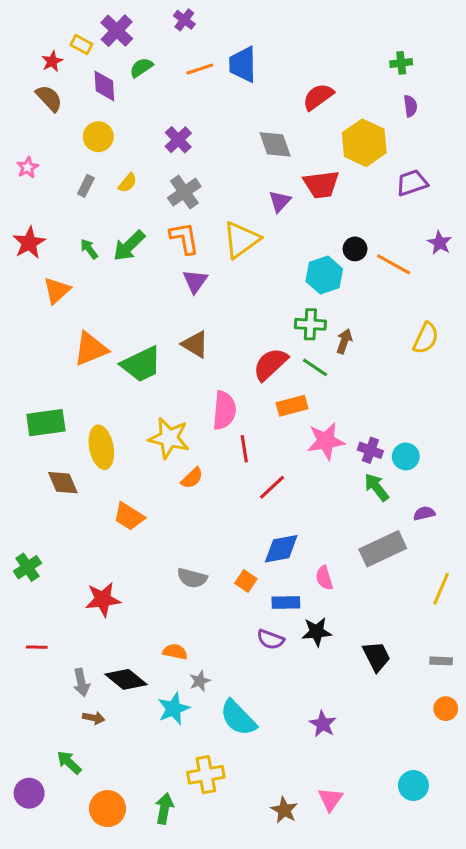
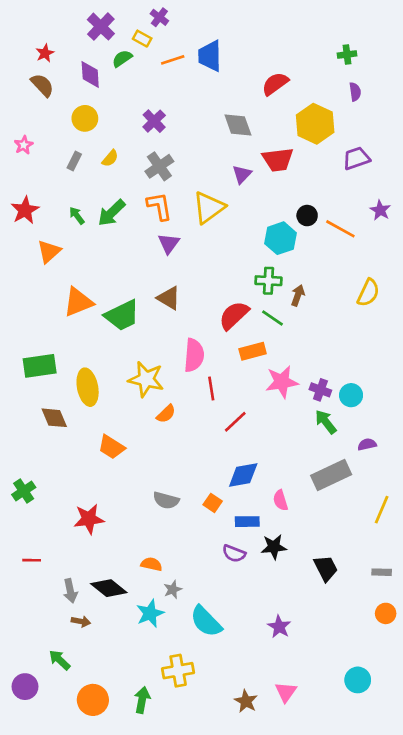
yellow rectangle: (81, 44) -> (142, 39), moved

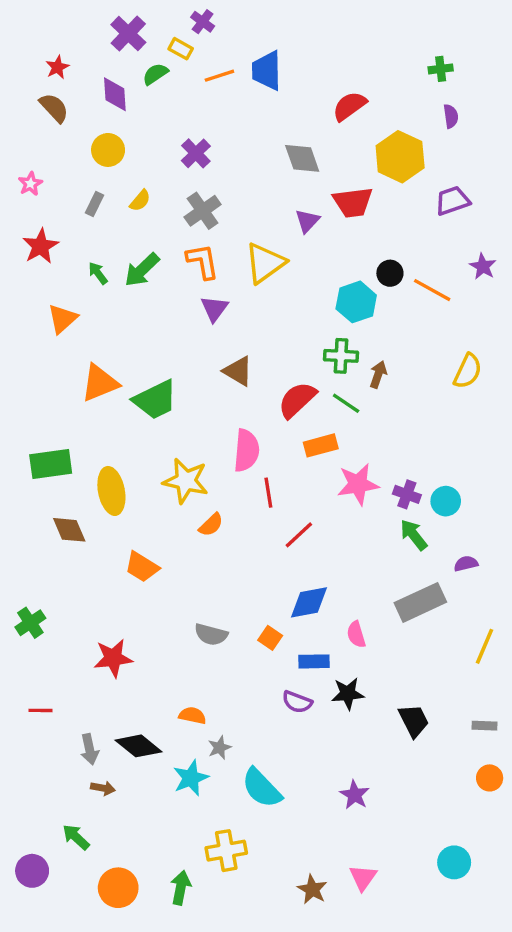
red star: (25, 210) -> (41, 246), moved
brown triangle: (169, 298) -> (238, 371), moved

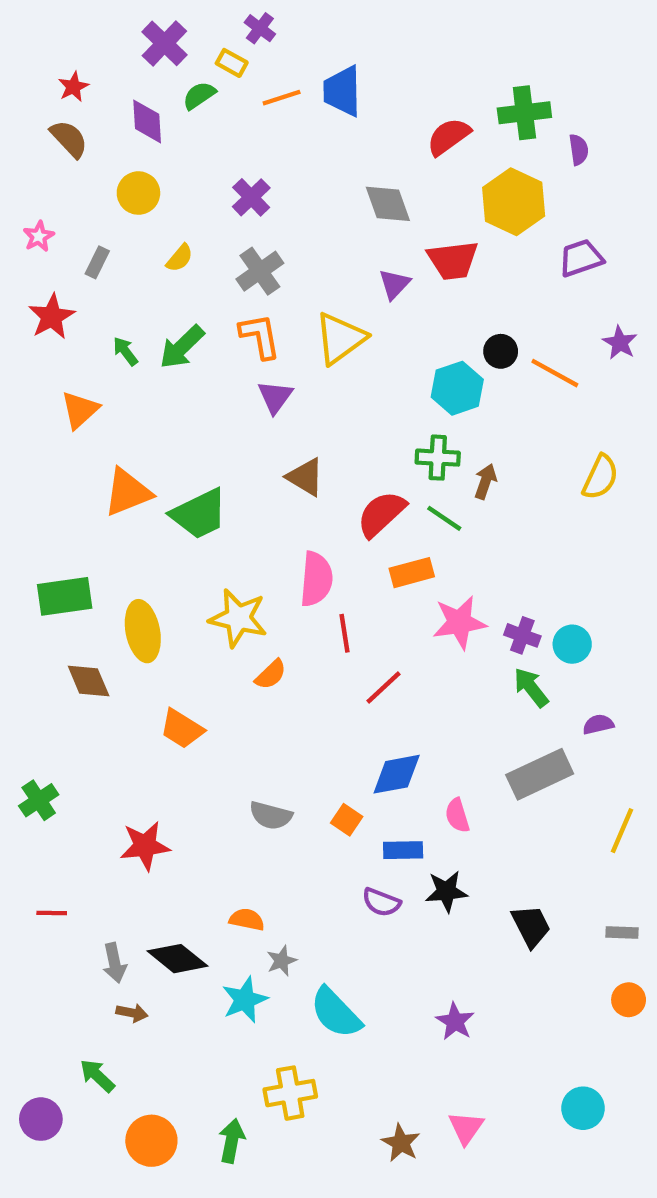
green cross: (441, 69) -> (524, 113), moved, size x1.6
gray rectangle: (95, 204) -> (97, 262), moved

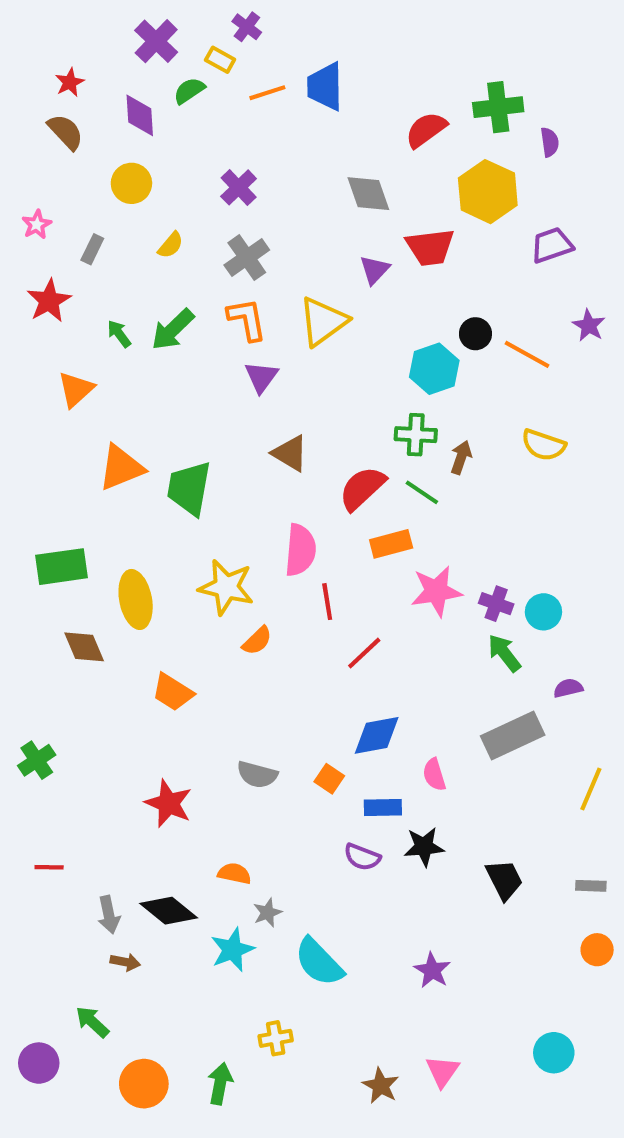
yellow semicircle: (600, 477) -> (543, 445), moved, turned 84
green trapezoid: (199, 514) -> (189, 488), turned 126
red star: (145, 846) -> (169, 803), moved, turned 30
yellow cross: (290, 1093) -> (276, 1038), size x0.7

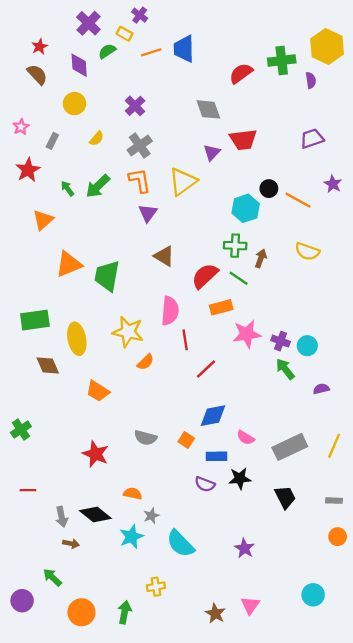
yellow hexagon: (488, 192) -> (327, 47), moved
gray rectangle: (513, 735) -> (290, 447), moved
pink semicircle: (434, 775) -> (246, 438), turned -42

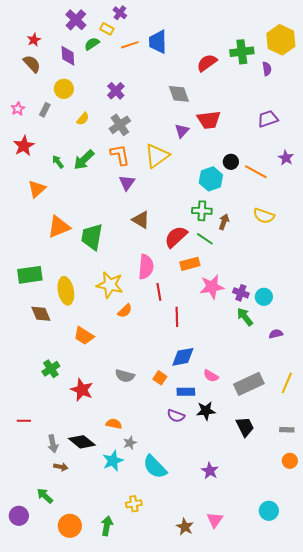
gray rectangle: (52, 141) -> (45, 110), moved
red line: (206, 369) -> (177, 317), turned -48
green cross: (21, 430) -> (51, 369), moved

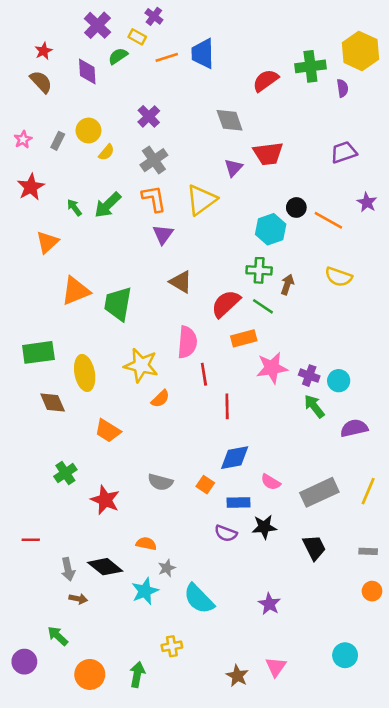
yellow circle: (64, 89) -> (88, 131), moved
purple semicircle: (276, 334) -> (354, 428), size x1.5

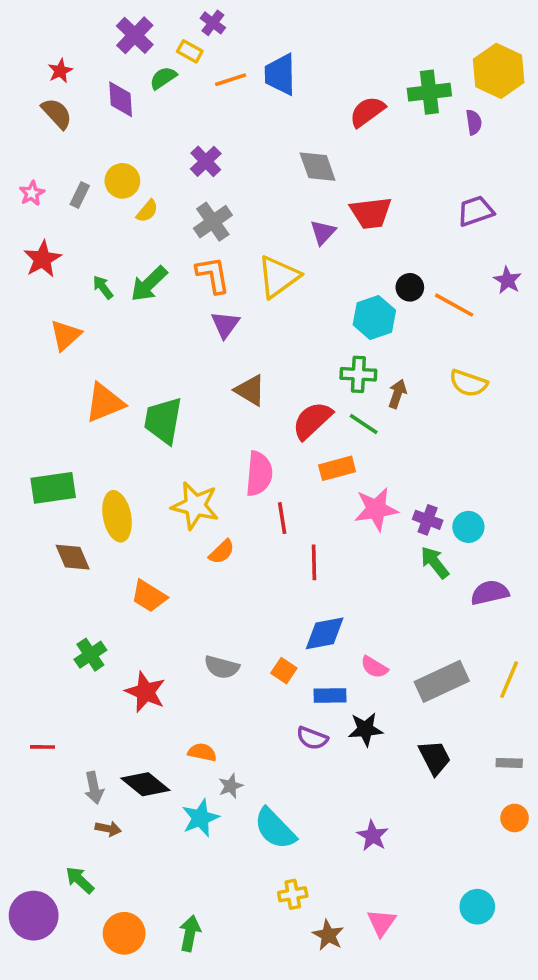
yellow cross: (172, 646) -> (293, 894), moved
purple circle: (24, 662) -> (34, 916), size x1.4

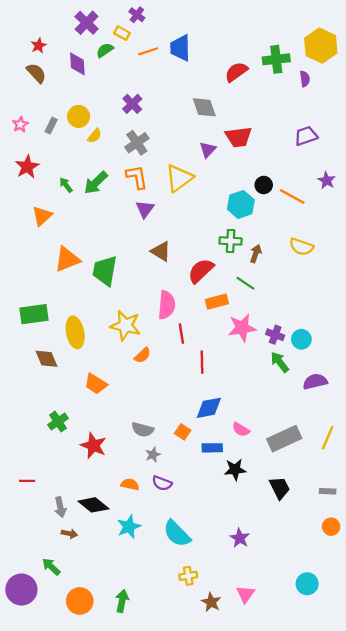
green line: (364, 424) -> (245, 283), moved
purple semicircle: (312, 738) -> (162, 483), moved
gray star: (231, 786) -> (153, 455), moved

